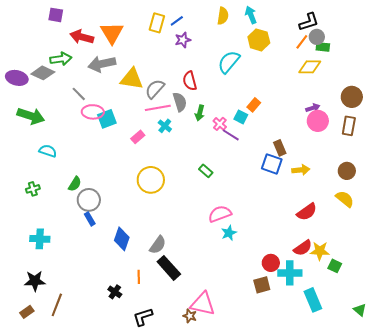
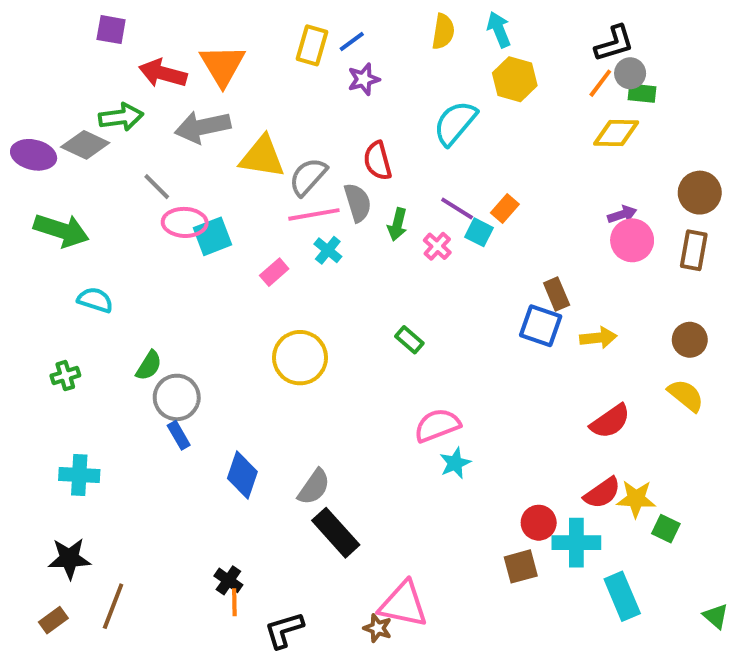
purple line: (231, 135) -> (457, 209), moved
orange line: (139, 277) -> (234, 602), moved

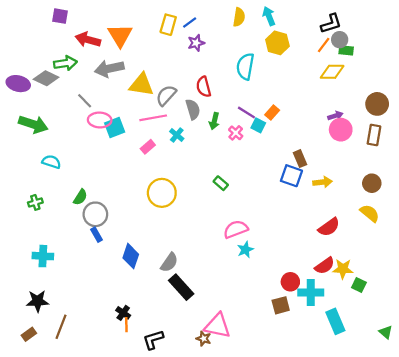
cyan semicircle: (455, 123) -> (245, 66), turned -30
pink line: (314, 214) -> (153, 118), moved

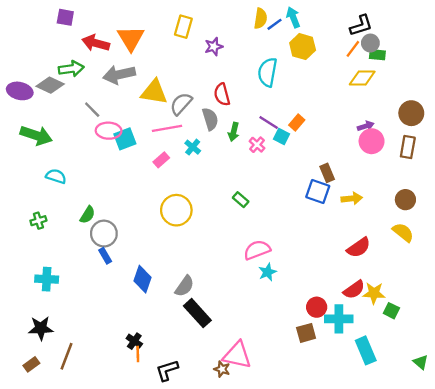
blue line: (190, 23) -> (275, 24), moved

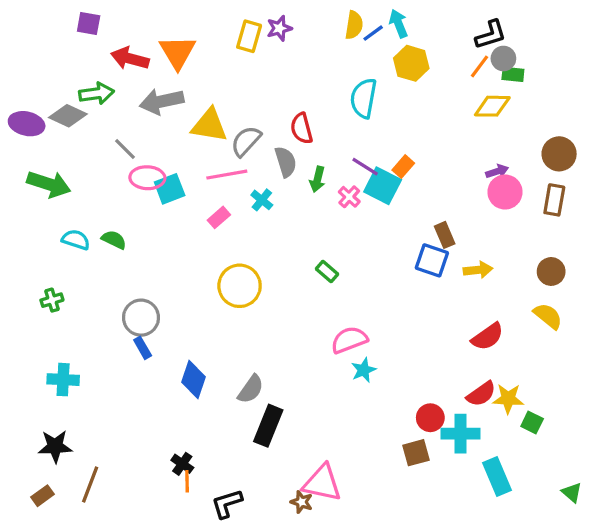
purple star: (214, 47) -> (279, 28), moved
cyan square: (282, 137) -> (383, 186), size x1.6
green semicircle: (88, 215) -> (114, 240), moved, turned -96
black rectangle: (197, 313) -> (268, 426), turned 64

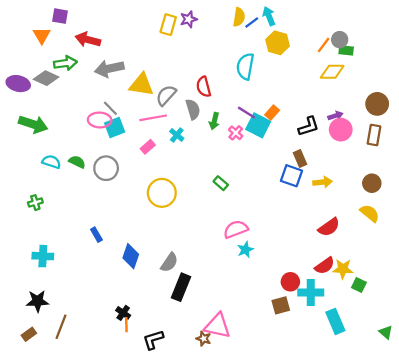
black L-shape: (491, 35) -> (309, 126), moved
orange triangle: (178, 52) -> (42, 35), moved, size x0.7
gray line: (125, 149) -> (110, 108), moved
gray circle: (141, 318) -> (106, 168), moved

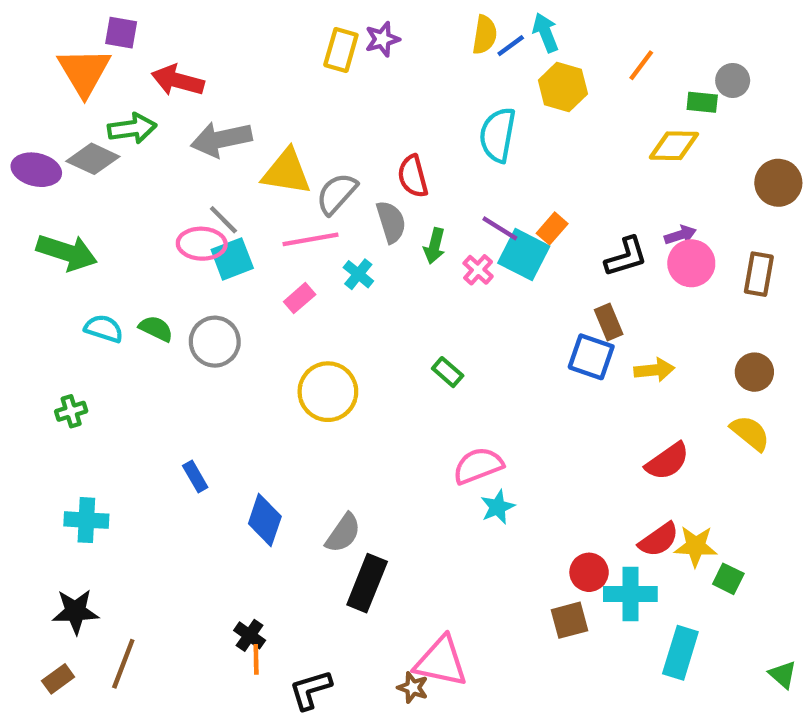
orange triangle: (42, 35) -> (84, 72), size x1.5
gray circle: (340, 40) -> (733, 80), moved
orange line: (324, 45) -> (641, 65), moved
brown circle: (377, 104) -> (778, 183), moved
cyan rectangle: (335, 321) -> (680, 653), turned 40

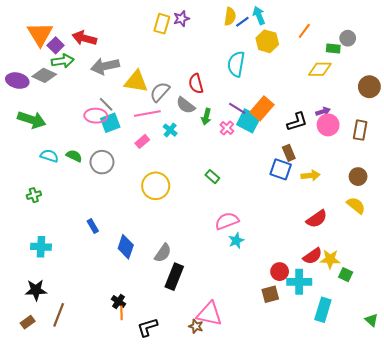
purple square: (121, 33) -> (56, 45), moved, turned 35
gray semicircle: (391, 222) -> (186, 105), turned 144
orange rectangle: (552, 228) -> (262, 108), size x1.6

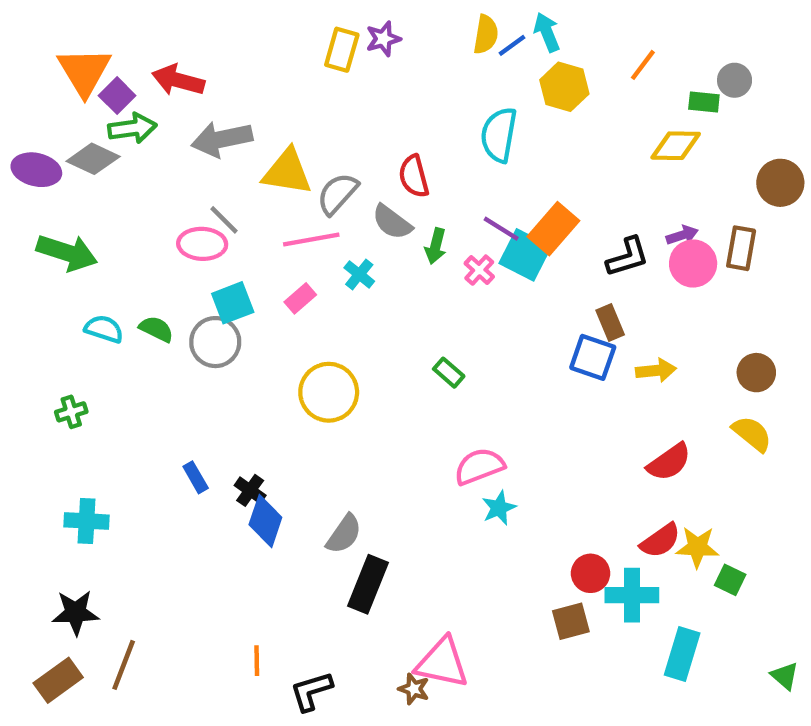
cyan square: (110, 123) -> (233, 303), moved
brown rectangle: (360, 130) -> (741, 248), moved
black cross: (118, 301) -> (250, 490), moved
brown rectangle: (28, 322) -> (58, 680), size x1.5

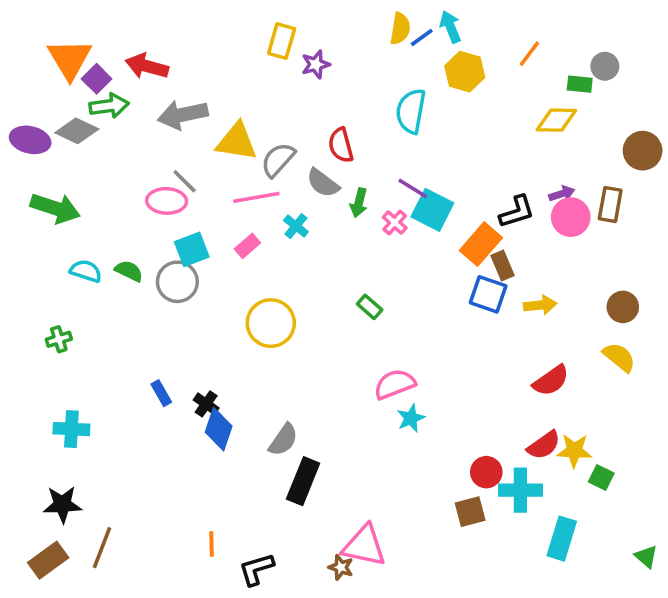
purple star: (383, 39) -> (316, 64), moved
orange rectangle: (553, 229) -> (481, 244), moved

